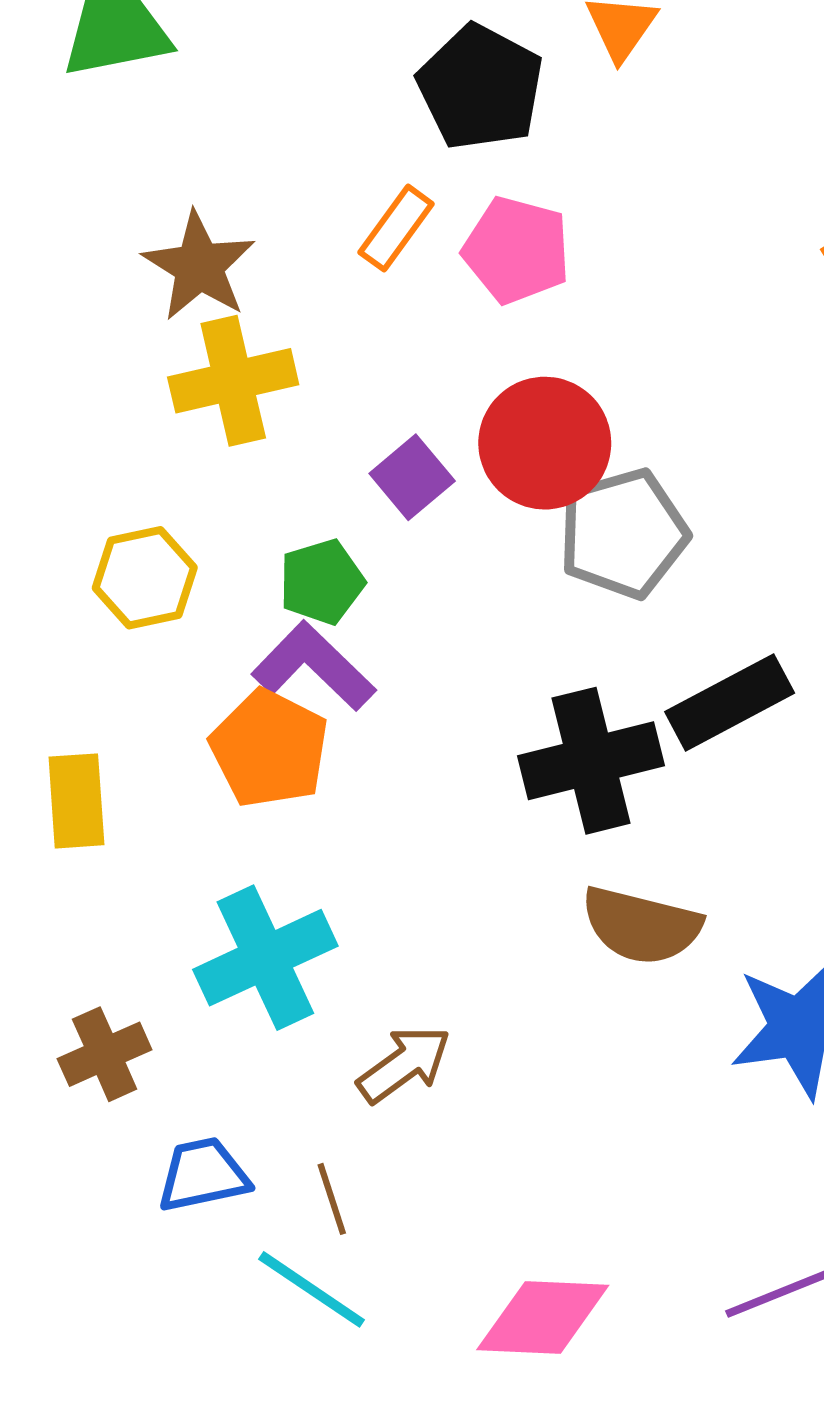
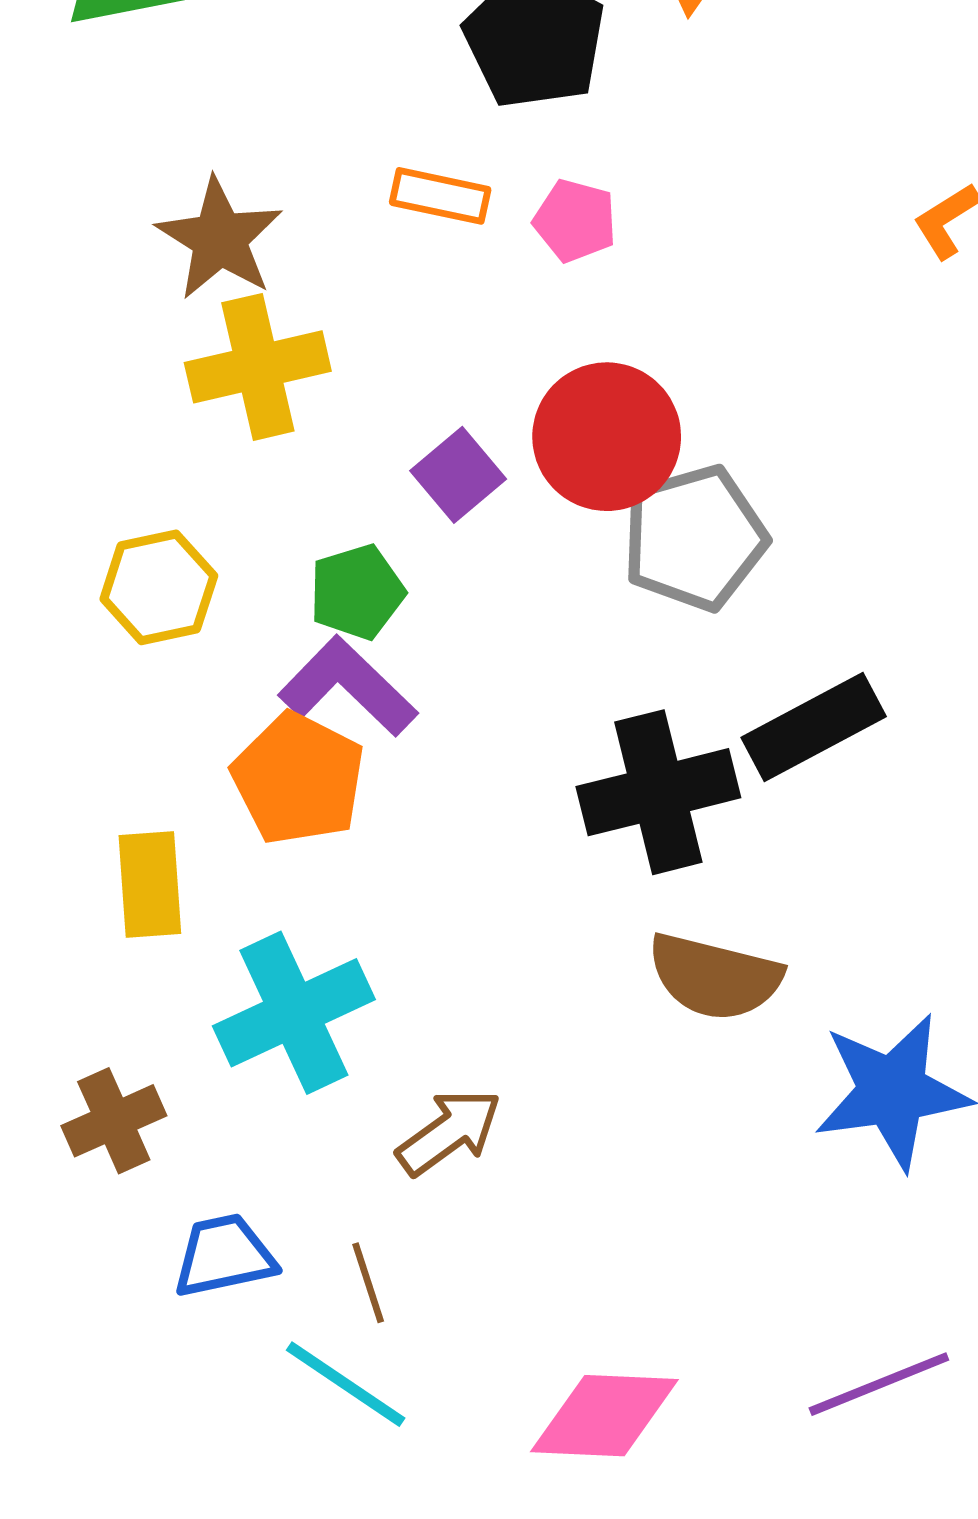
orange rectangle: (396, 228) -> (440, 196), turned 66
pink pentagon: (517, 250) -> (575, 221), size x0.7
yellow rectangle: (76, 801) -> (150, 884), moved

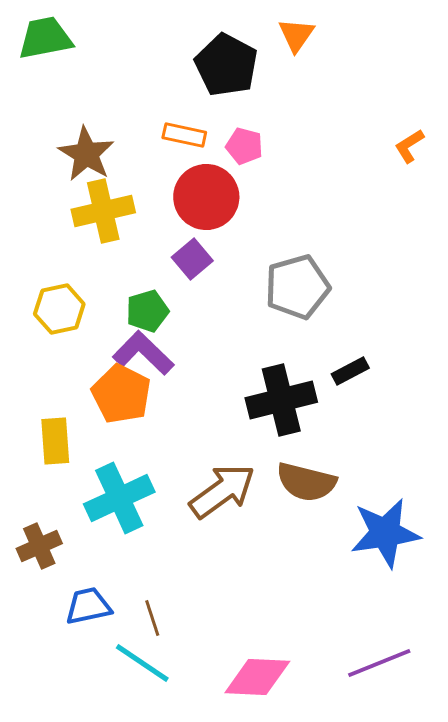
red circle: (607, 437) -> (206, 197), moved
black rectangle: (814, 727) -> (350, 371), size x0.6
brown arrow: (449, 1132) -> (222, 491), moved, size x1.4

